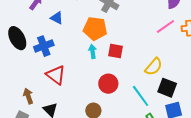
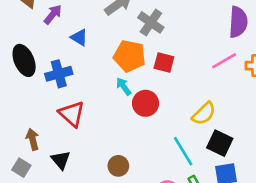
cyan arrow: (93, 51) -> (124, 86), turned -32
red square: (116, 51) -> (164, 63), moved
red circle: (108, 84) -> (146, 103), moved

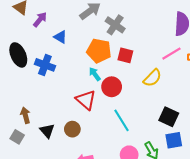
blue cross: (59, 74) -> (45, 65), turned 36
yellow semicircle: (204, 113) -> (152, 78), moved
red triangle: (72, 114) -> (86, 100), moved
cyan line: (183, 151) -> (121, 120), moved
brown circle: (118, 166) -> (72, 129), moved

